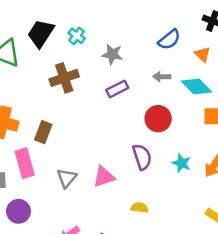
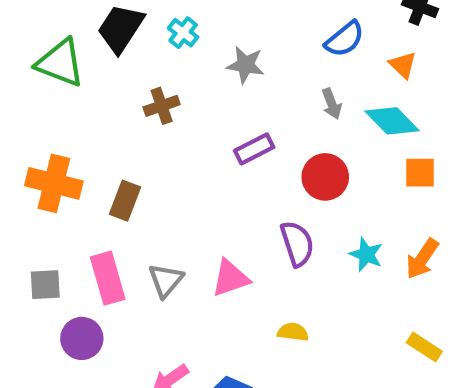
gray arrow: (162, 77) -> (332, 104), turned -112
brown cross: (64, 78) -> (162, 106), size x0.7
purple rectangle: (117, 89) -> (254, 149), moved
pink rectangle: (25, 163) -> (108, 278), moved

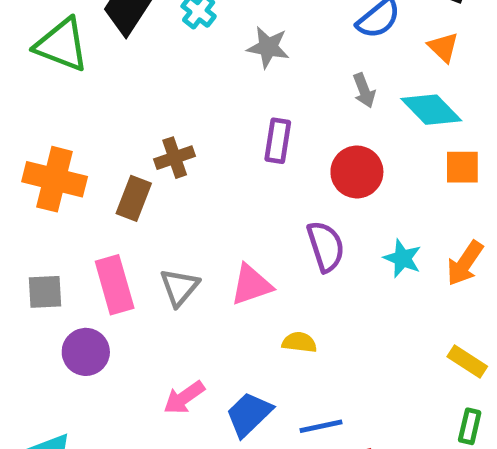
brown cross: (162, 106) -> (175, 158), moved
purple rectangle: (254, 149) -> (278, 141), turned -54
yellow semicircle: (293, 332) -> (299, 342), moved

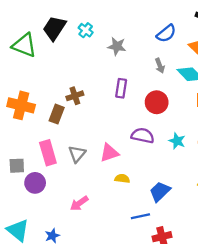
purple semicircle: (326, 246) -> (143, 136), turned -60
gray square: (45, 292) -> (17, 166), moved
yellow semicircle: (299, 342) -> (122, 179), moved
blue trapezoid: (249, 414) -> (160, 192), moved

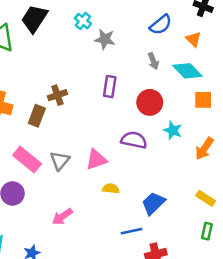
cyan cross: (86, 30) -> (83, 21), moved
cyan star: (177, 141) -> (173, 130), moved
pink rectangle: (48, 153) -> (27, 159), turned -35

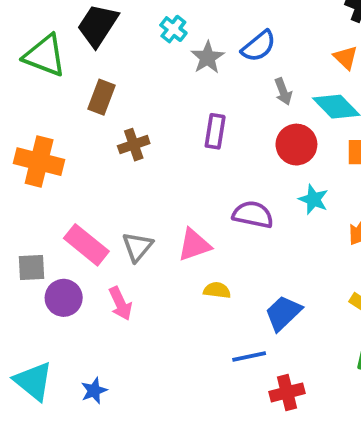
blue semicircle: (161, 25) -> (259, 46), moved
gray star: (105, 39) -> (207, 57), turned 30
red circle: (150, 102) -> (296, 145), moved
brown rectangle: (37, 116) -> (101, 97), moved
pink arrow: (62, 217) -> (120, 304), moved, turned -80

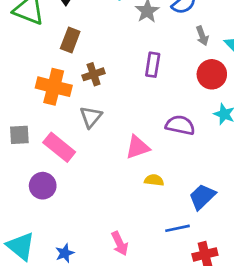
orange cross: (39, 162) -> (54, 87), moved
gray triangle: (137, 247) -> (91, 117), moved
gray square: (31, 268) -> (19, 135), moved
pink arrow: (120, 304) -> (120, 243), moved

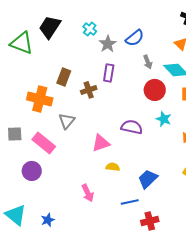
brown rectangle: (70, 40) -> (64, 77), moved
purple rectangle: (153, 65) -> (109, 73), moved
brown cross: (94, 74) -> (89, 90), moved
pink arrow: (120, 243) -> (88, 193), moved

